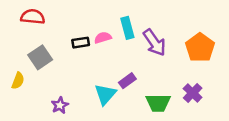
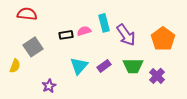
cyan triangle: (105, 94) -> (79, 66), moved
green trapezoid: (158, 103) -> (133, 66), moved

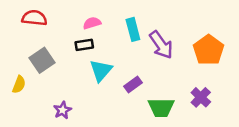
pink semicircle: (84, 31) -> (92, 23), moved
cyan triangle: (79, 66) -> (101, 70), moved
green trapezoid: (133, 66) -> (161, 108), moved

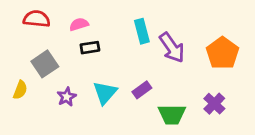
pink semicircle: (92, 23) -> (79, 24), moved
cyan triangle: (101, 70) -> (105, 93), moved
purple star: (63, 110) -> (67, 97), moved

